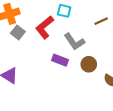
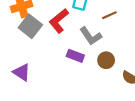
brown line: (101, 21) -> (109, 15), moved
gray square: (18, 32) -> (30, 26), size x1.5

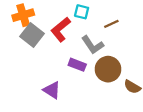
brown circle: (106, 60) -> (108, 69), size x1.5
purple triangle: (22, 72) -> (52, 90), moved

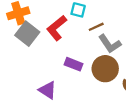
brown line: (111, 24) -> (96, 27), moved
gray L-shape: (93, 45) -> (110, 44), moved

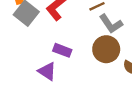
purple rectangle: (74, 64) -> (62, 50), moved

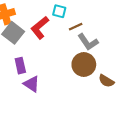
purple rectangle: (62, 50) -> (20, 66), moved, turned 56

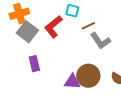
brown circle: (84, 65) -> (88, 76), moved
purple triangle: (32, 84) -> (72, 82), moved, turned -30

